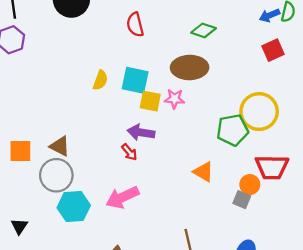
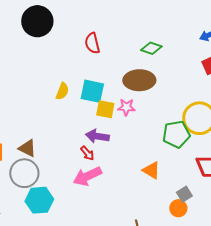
orange circle: (250, 185) -> (178, 208), moved
pink arrow: (122, 197) -> (87, 176), moved
gray square: (242, 200) -> (184, 194), turned 35

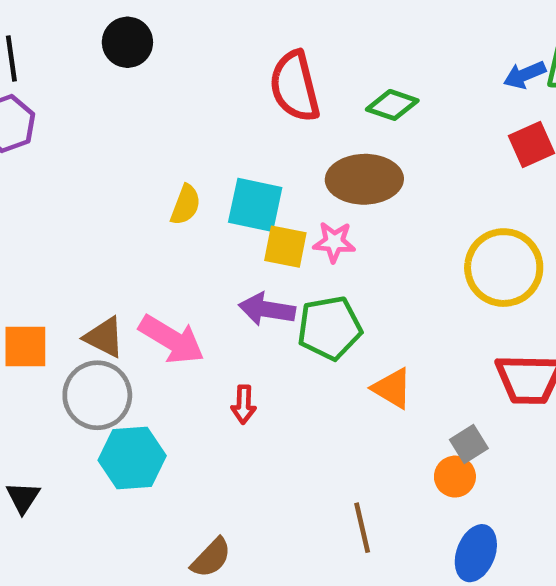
black circle: (37, 21) -> (127, 42), size x0.7
red semicircle: (92, 43) -> (295, 86), moved, size x1.4
green pentagon: (176, 134) -> (330, 328), moved
red arrow: (87, 153) -> (244, 405), moved, turned 42
pink arrow: (87, 176) -> (172, 340), moved, turned -124

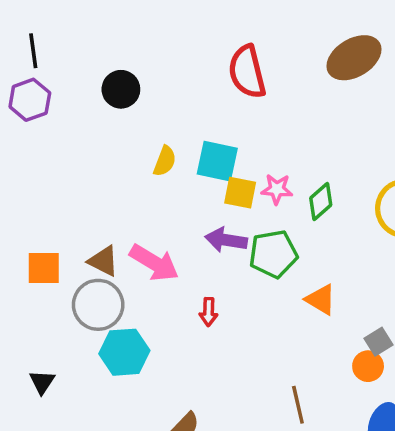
black circle: (127, 42) -> (121, 89), moved
green diamond: (392, 105) -> (321, 201), moved, turned -60
brown ellipse: (364, 179) -> (354, 58), moved, turned -30

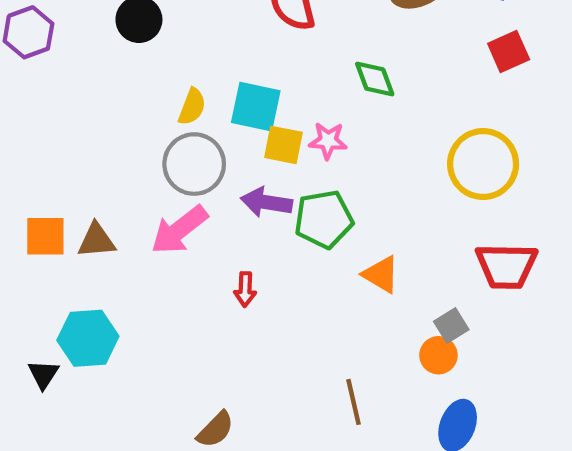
green diamond: (321, 201) -> (375, 79), moved, turned -69
brown triangle: (103, 261) -> (96, 241), moved, turned -32
pink arrow: (154, 263) -> (179, 230), turned 111
gray circle: (98, 305) -> (194, 164), moved
cyan hexagon: (124, 352) -> (88, 338), moved

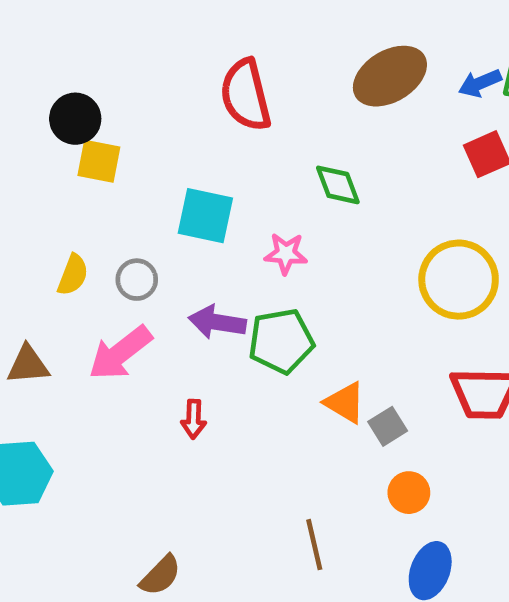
yellow semicircle: (192, 107) -> (73, 275), moved
yellow square: (283, 145) -> (99, 161), moved
gray circle: (194, 164) -> (137, 280), size x0.6
gray square: (451, 325) -> (388, 426), moved

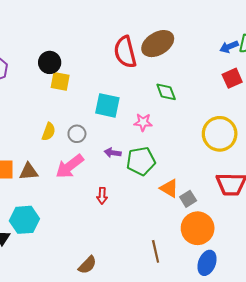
brown ellipse: (390, 76) -> (158, 44), moved
purple arrow: (217, 322) -> (113, 153), size x0.7
orange circle: (409, 493) -> (198, 228), size x1.8

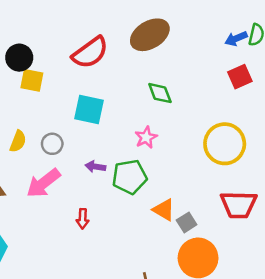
red semicircle: (125, 52) -> (90, 53), moved, turned -112
pink star: (143, 122) -> (146, 137), moved, turned -30

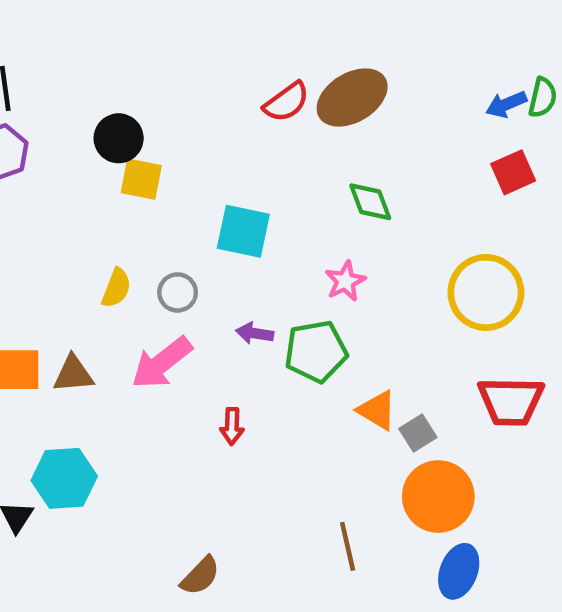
red semicircle: (90, 53) -> (286, 102), moved, size x0.7

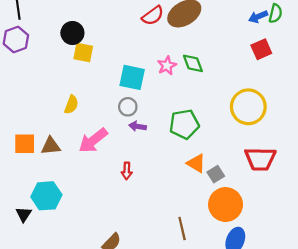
pink star: (345, 281) -> (167, 66), moved
gray circle: (178, 292) -> (128, 107), moved
green pentagon: (316, 351) -> (184, 124), moved

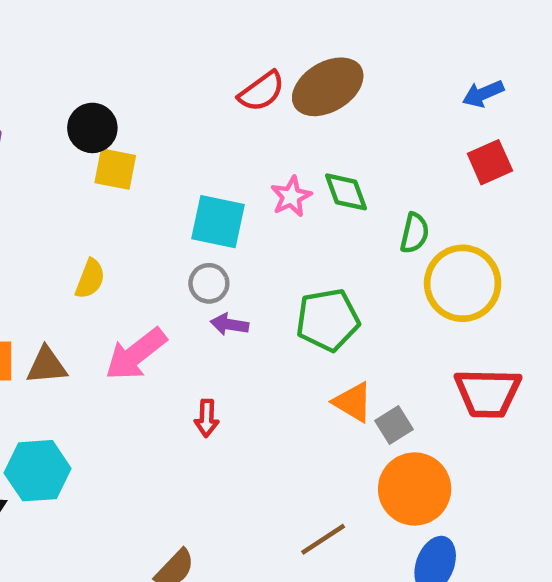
green semicircle: (275, 13) -> (415, 233), moved
brown line: (182, 228) -> (323, 539), turned 70

